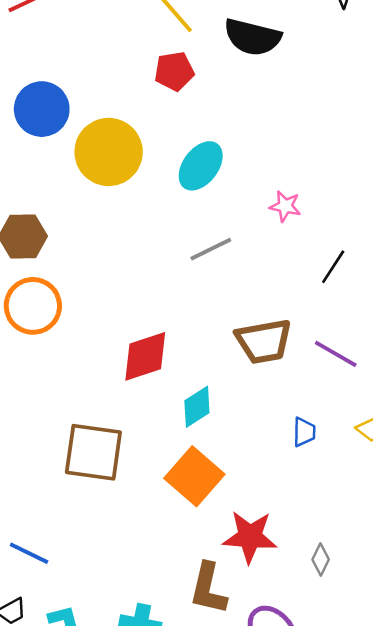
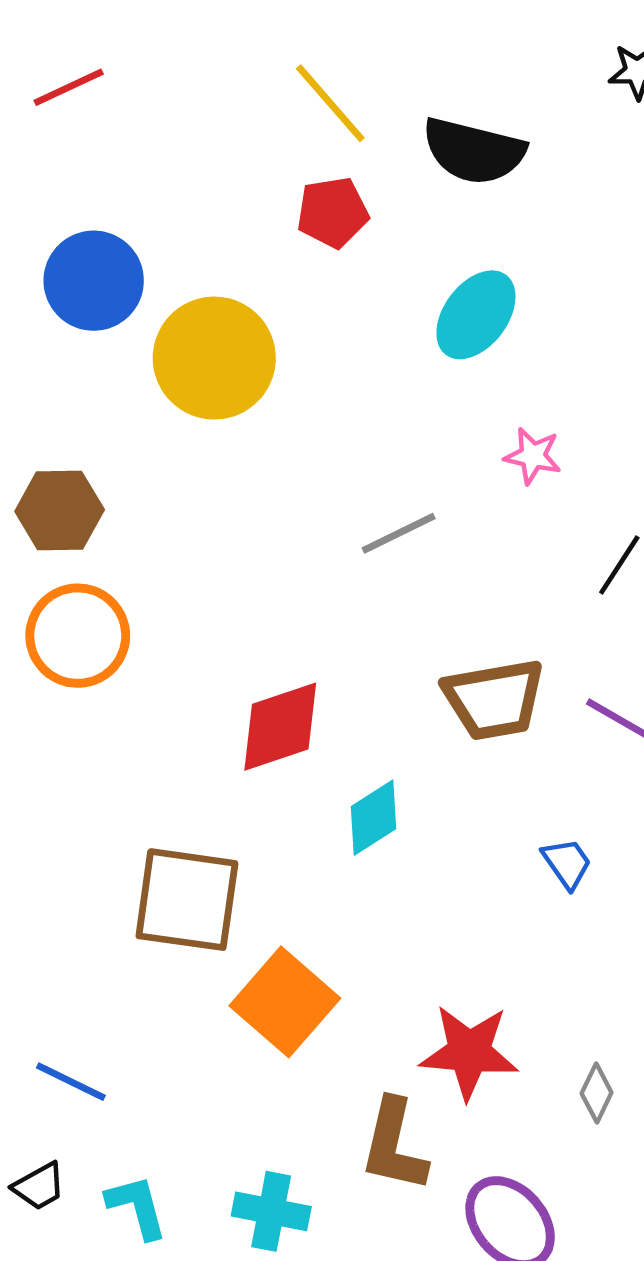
cyan ellipse: (201, 166) -> (476, 315), moved
blue trapezoid: (304, 432) -> (567, 863), turned -36
orange square: (194, 476) -> (285, 1002), moved

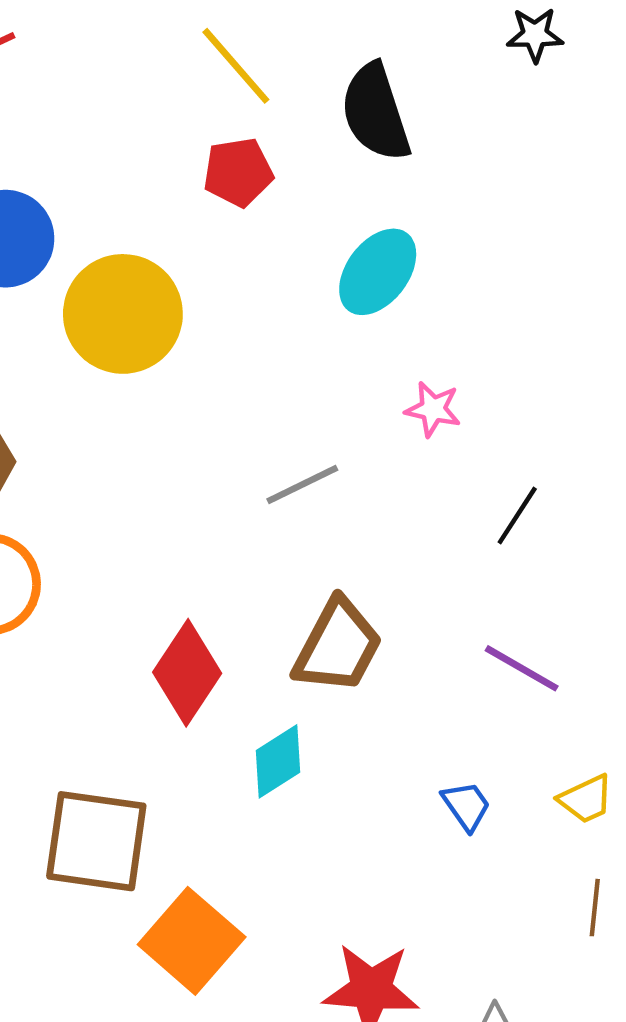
black semicircle: (474, 151) -> (375, 112), turned 58
brown trapezoid: (494, 699) -> (338, 646), moved, turned -52
red diamond: (280, 727) -> (187, 673), turned -38

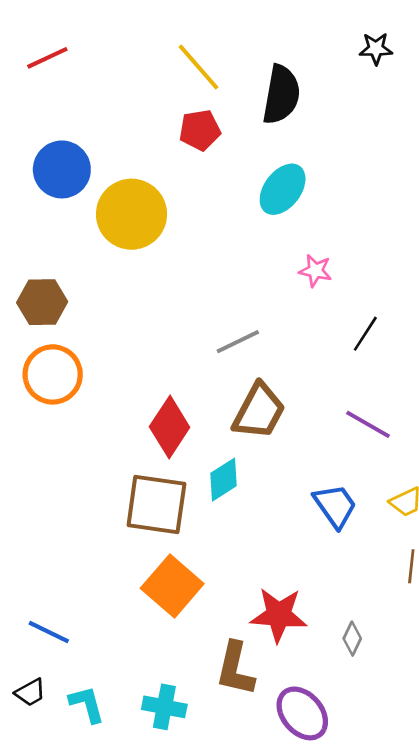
black semicircle: (375, 112) -> (281, 95), turned -152
gray line: (302, 485) -> (238, 342), moved
blue trapezoid: (466, 806) -> (335, 506), size x1.5
brown square: (96, 841) -> (156, 505), moved

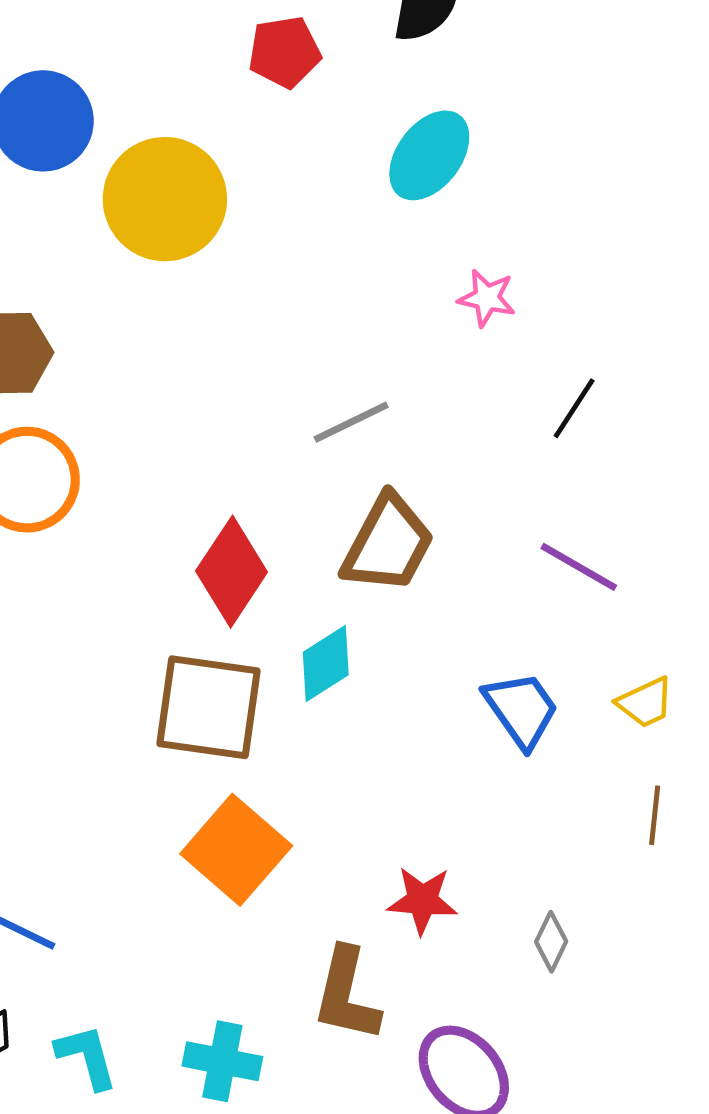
red star: (279, 615) -> (422, 900), size x0.7

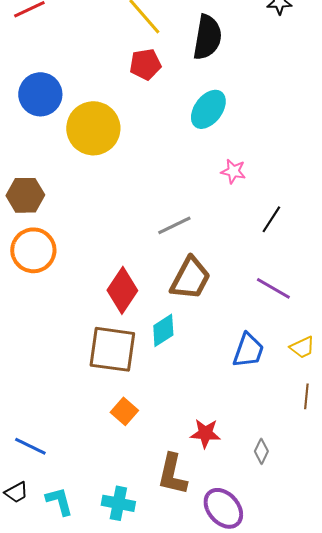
blue trapezoid: (521, 709) -> (248, 350), turned 54
orange square: (236, 850) -> (124, 411), size x0.6

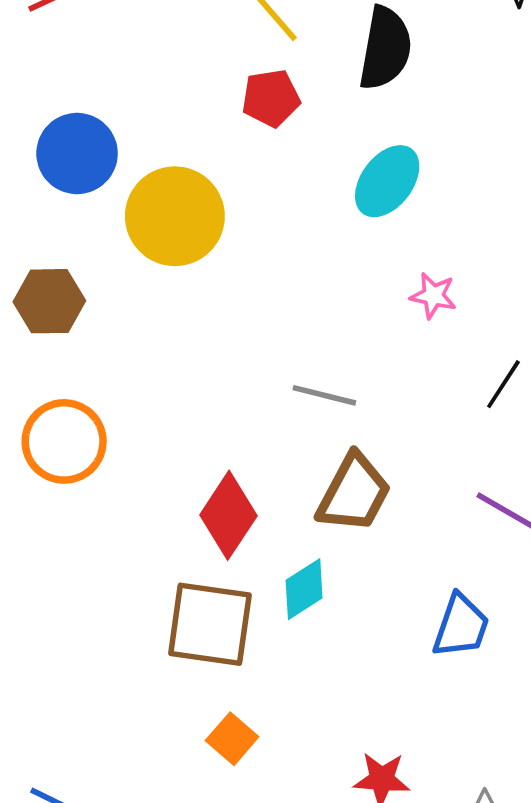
brown hexagon: (25, 195) -> (49, 301), moved
gray line: (174, 225) -> (324, 395), turned 40

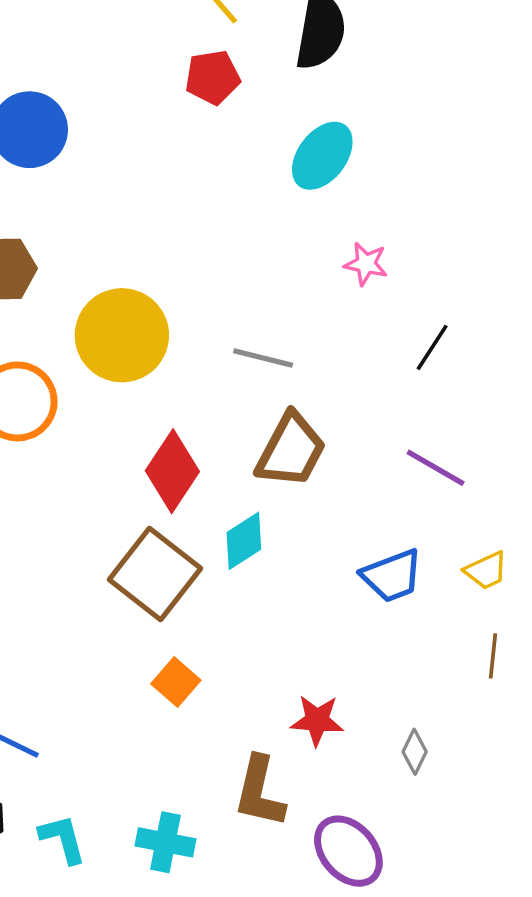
yellow circle: (175, 216) -> (122, 335), moved
brown square: (210, 624) -> (155, 574), turned 30
blue trapezoid: (461, 626) -> (392, 576), turned 50

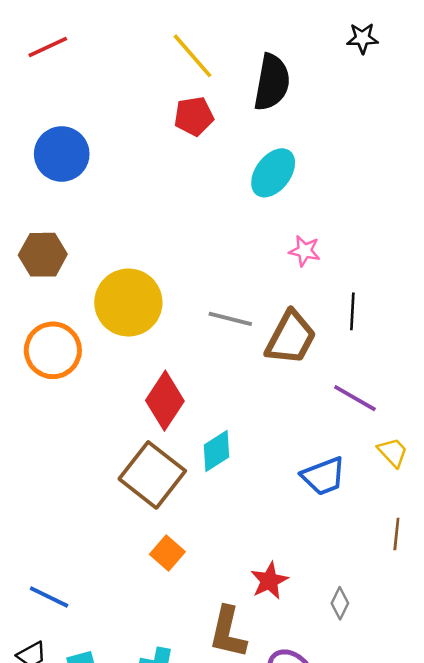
black line: (432, 347) -> (352, 311), turned -30
brown trapezoid: (291, 450) -> (291, 338), moved
yellow trapezoid: (486, 571) -> (393, 452), moved, turned -108
red star: (317, 720) -> (269, 581), turned -30

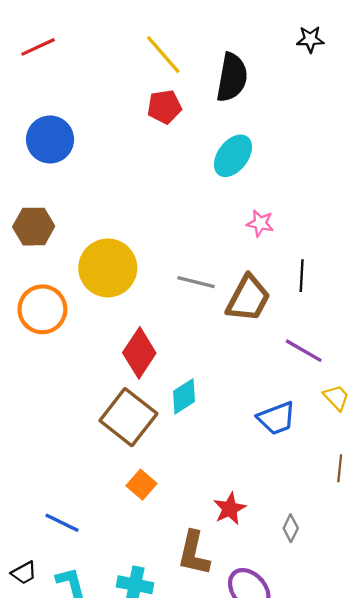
blue line: (49, 597) -> (62, 523), moved

